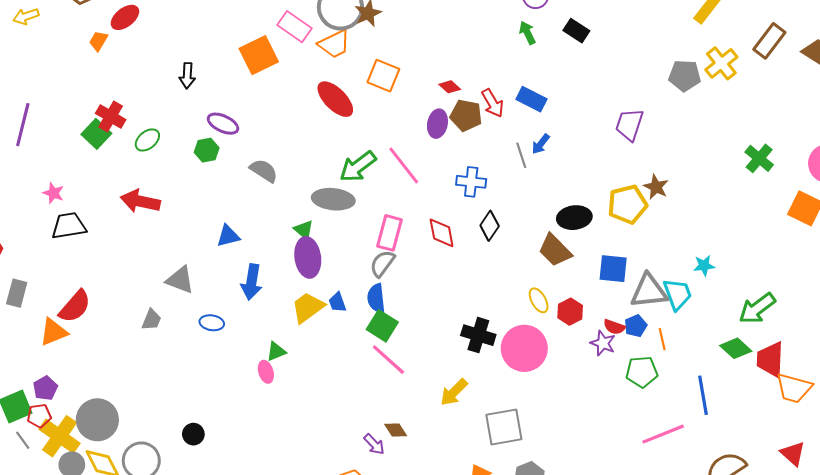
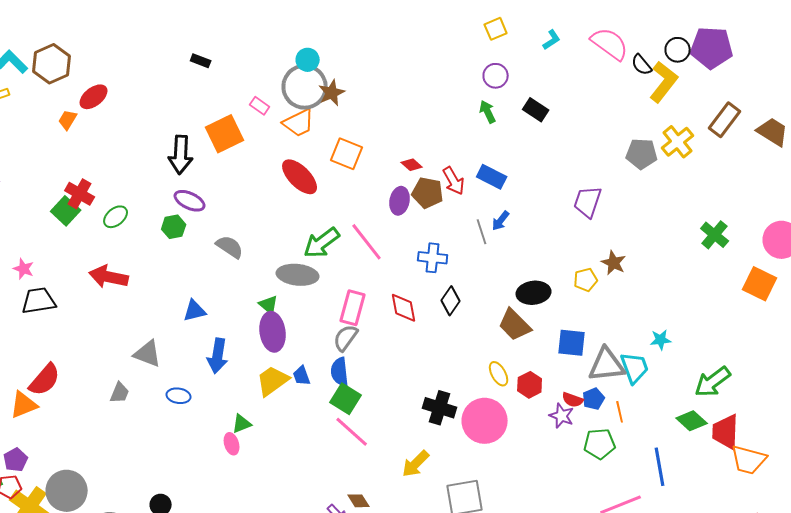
pink rectangle: (294, 27) -> (260, 106), size x0.6
black arrow: (187, 76) -> (181, 155), moved, size x1.5
yellow pentagon: (627, 204) -> (586, 280), size x0.6

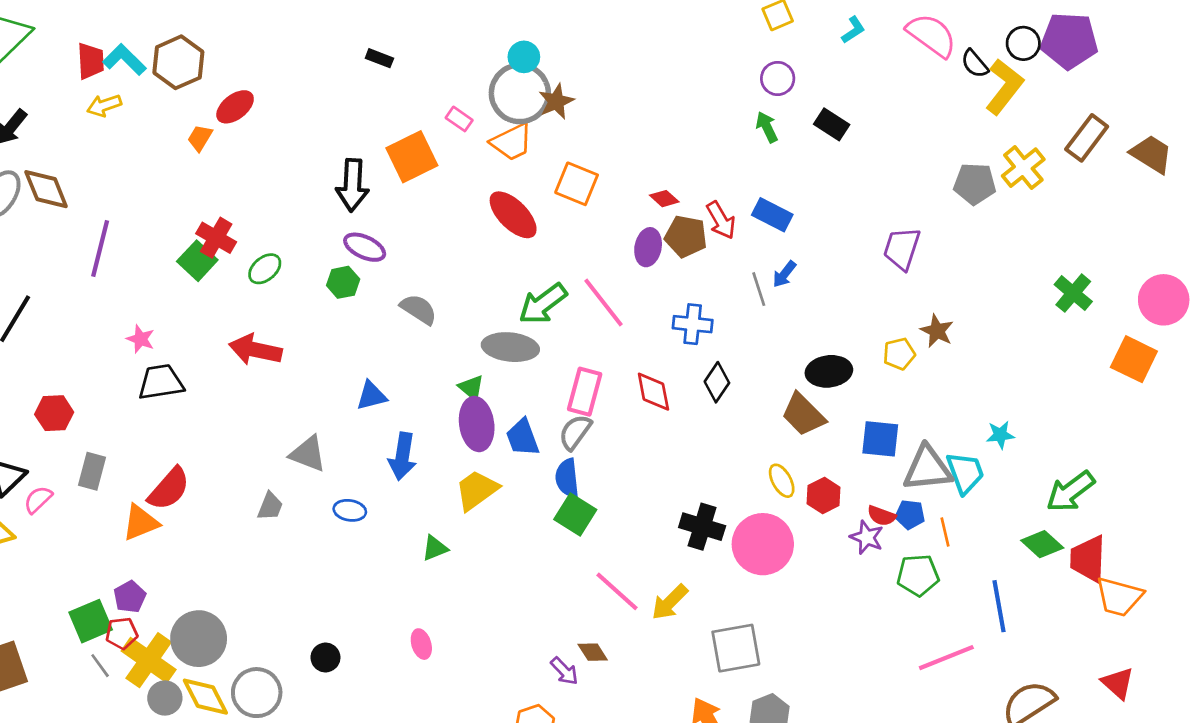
blue trapezoid: (302, 376) -> (523, 438), moved, size x1.4
blue pentagon: (594, 399) -> (910, 514), turned 30
pink line: (352, 432) -> (617, 591), moved
pink ellipse: (232, 444) -> (421, 644), moved

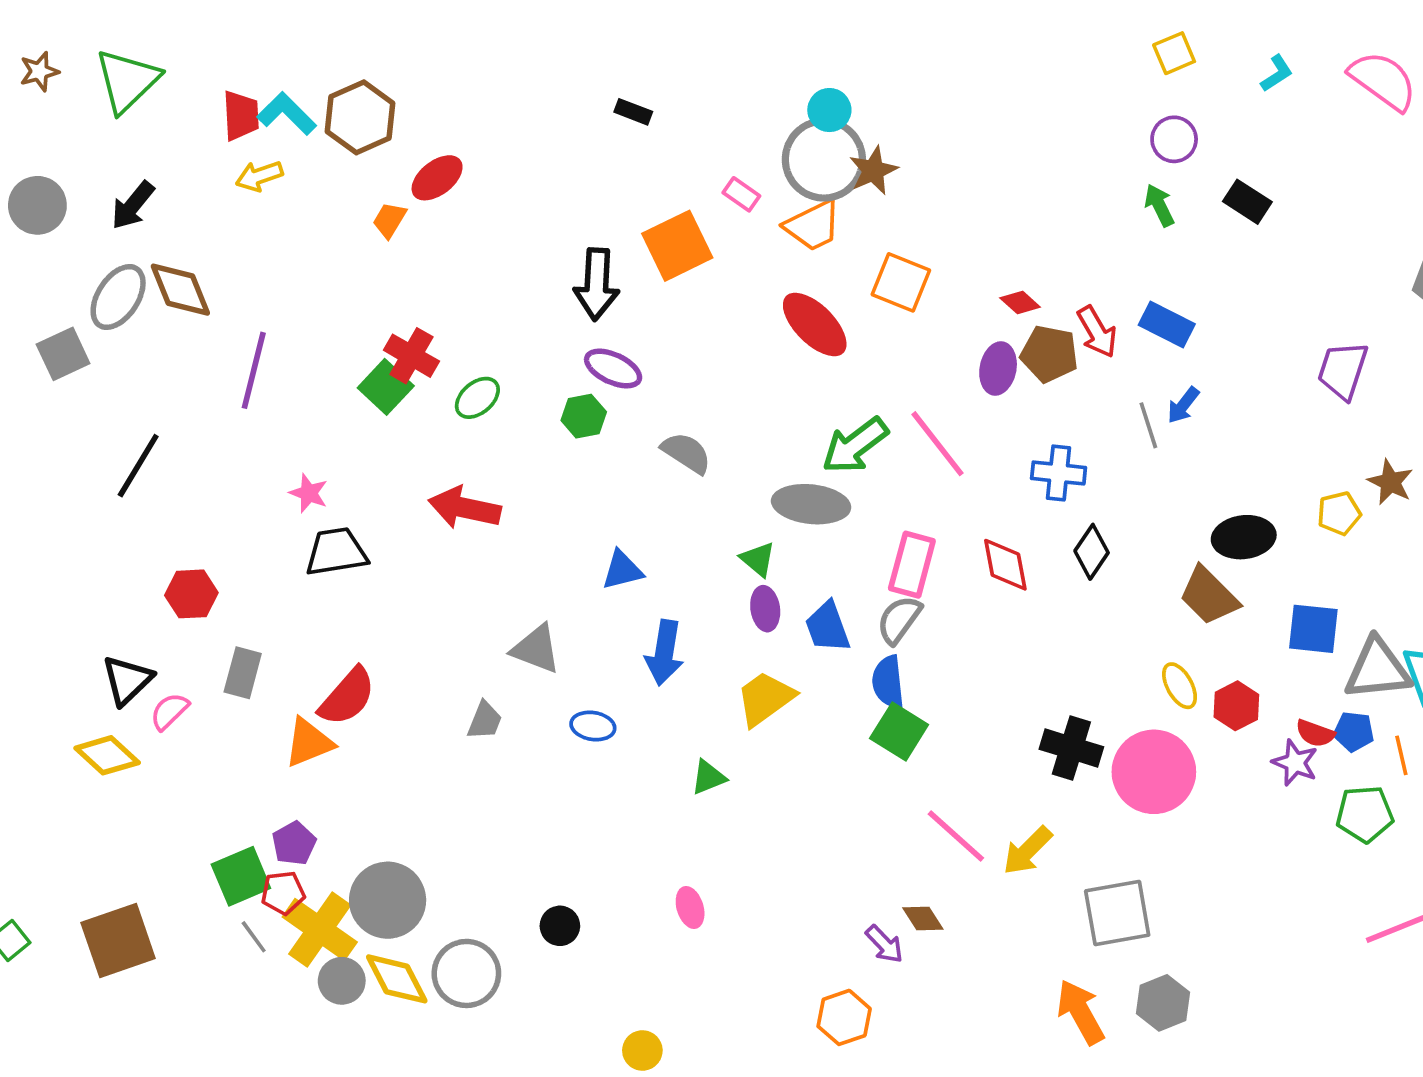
purple ellipse: (477, 424) -> (765, 609), size x0.6

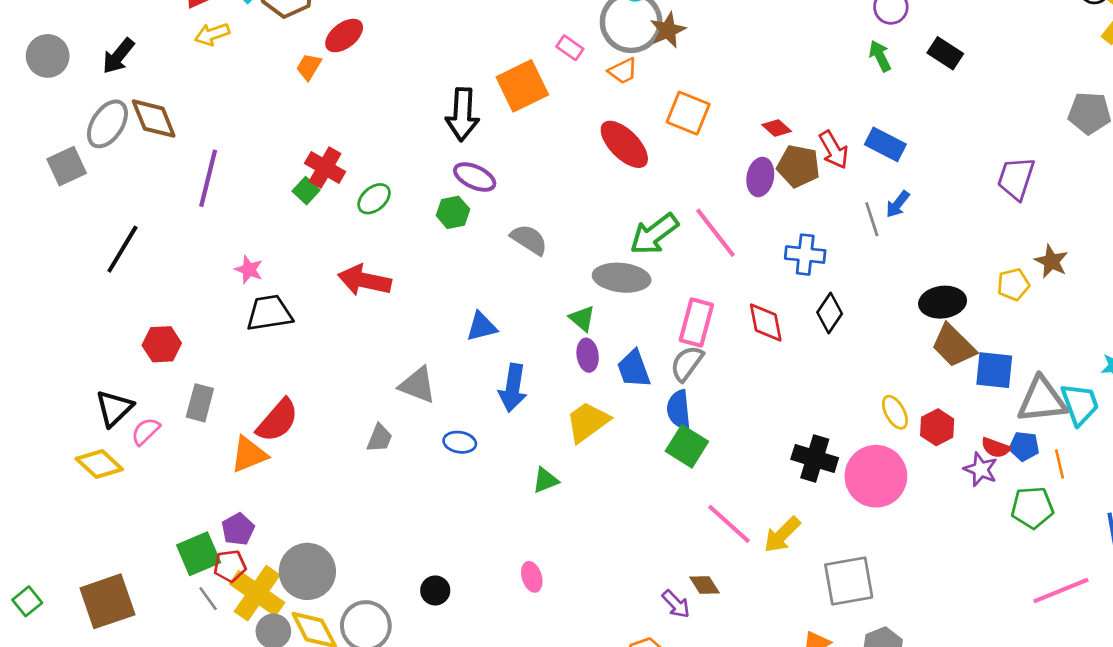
orange trapezoid: (813, 226) -> (623, 71), size x0.7
green square: (386, 387) -> (306, 191), size x0.7
brown trapezoid: (1209, 596) -> (953, 346), moved

